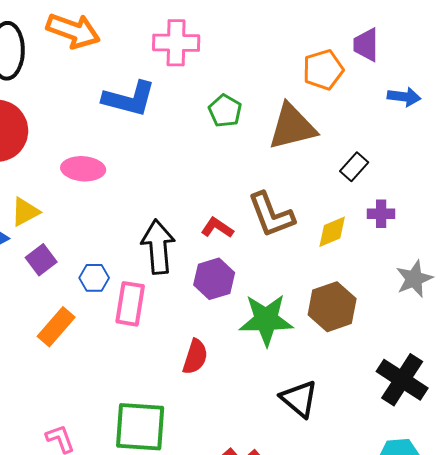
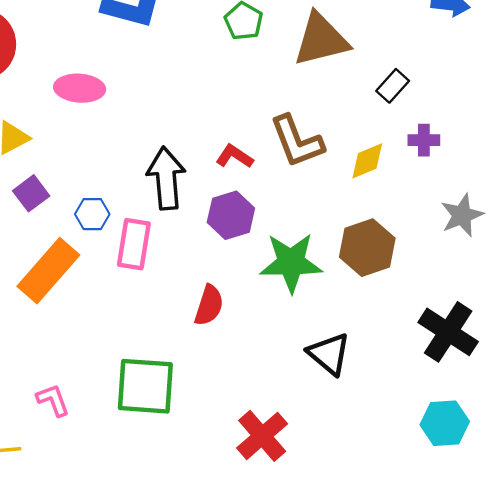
orange rectangle: (56, 327) -> (48, 271), size x1.4

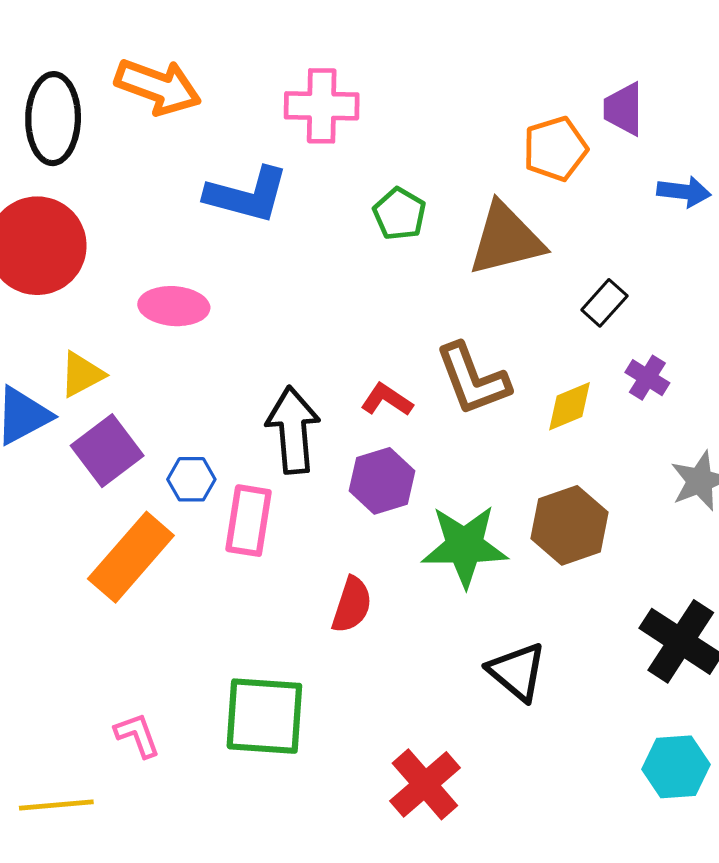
purple cross: (424, 140) -> (647, 378), turned 32
purple square: (31, 193) -> (107, 451), size x1.4

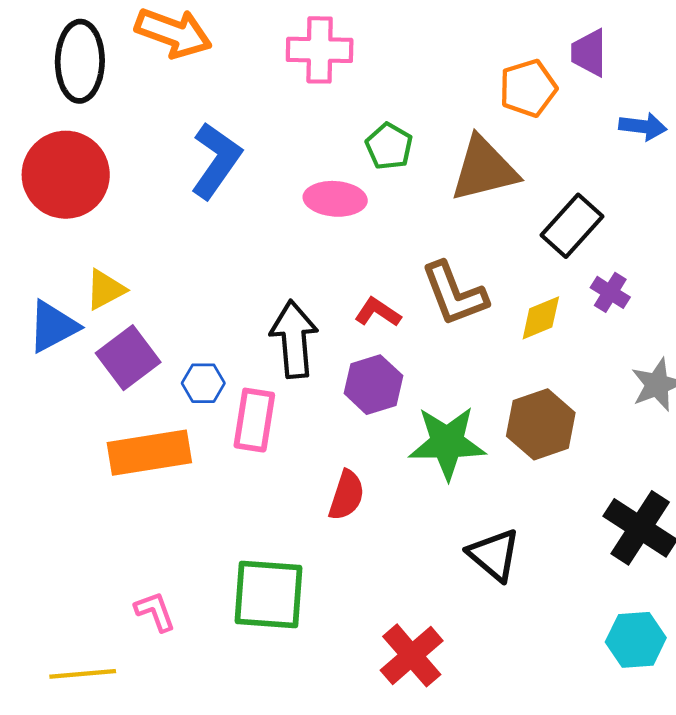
blue L-shape: (247, 195) -> (216, 161), moved, turned -70
black rectangle: (604, 303) -> (572, 226), size x1.5
pink ellipse: (174, 306) -> (335, 199), moved
orange rectangle: (131, 557) -> (149, 453), turned 40

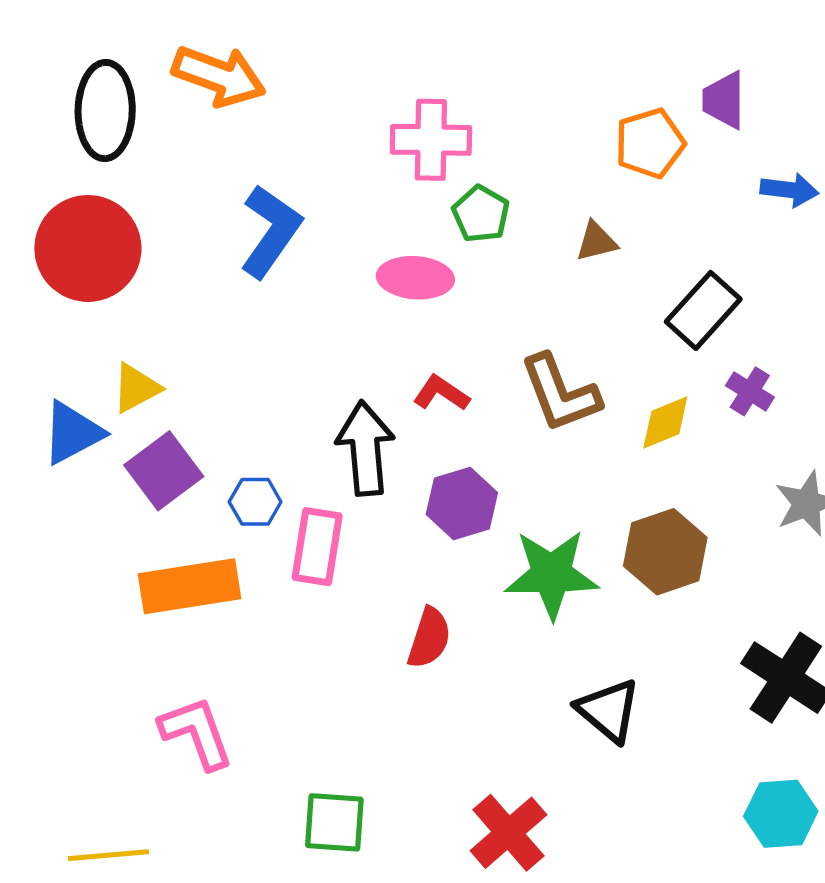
pink cross: (320, 50) -> (431, 140), moved
brown triangle: (484, 169) -> (596, 242), size x0.5
red L-shape: (378, 312) -> (441, 393), moved
green square: (268, 594) -> (334, 822), moved, size x0.7
pink L-shape: (155, 612) -> (196, 733), moved, size x1.5

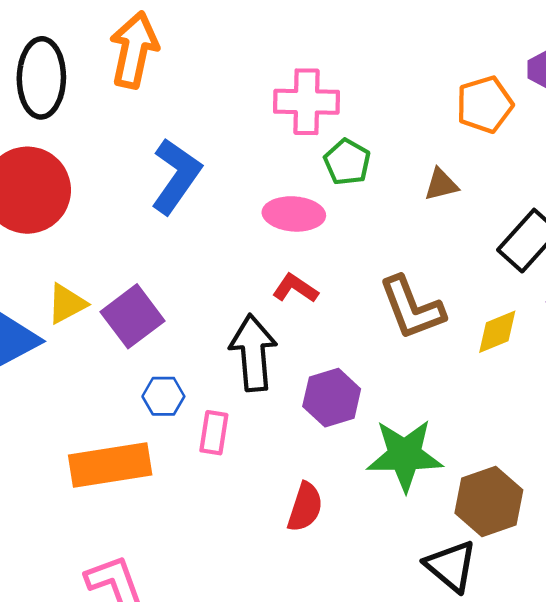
orange arrow: (219, 76) -> (134, 50), turned -98
red L-shape: (441, 393) -> (295, 288), moved
purple square: (164, 471) -> (133, 316), moved
pink rectangle: (317, 547) -> (214, 433), size x0.7
brown hexagon: (665, 552) -> (489, 501), moved

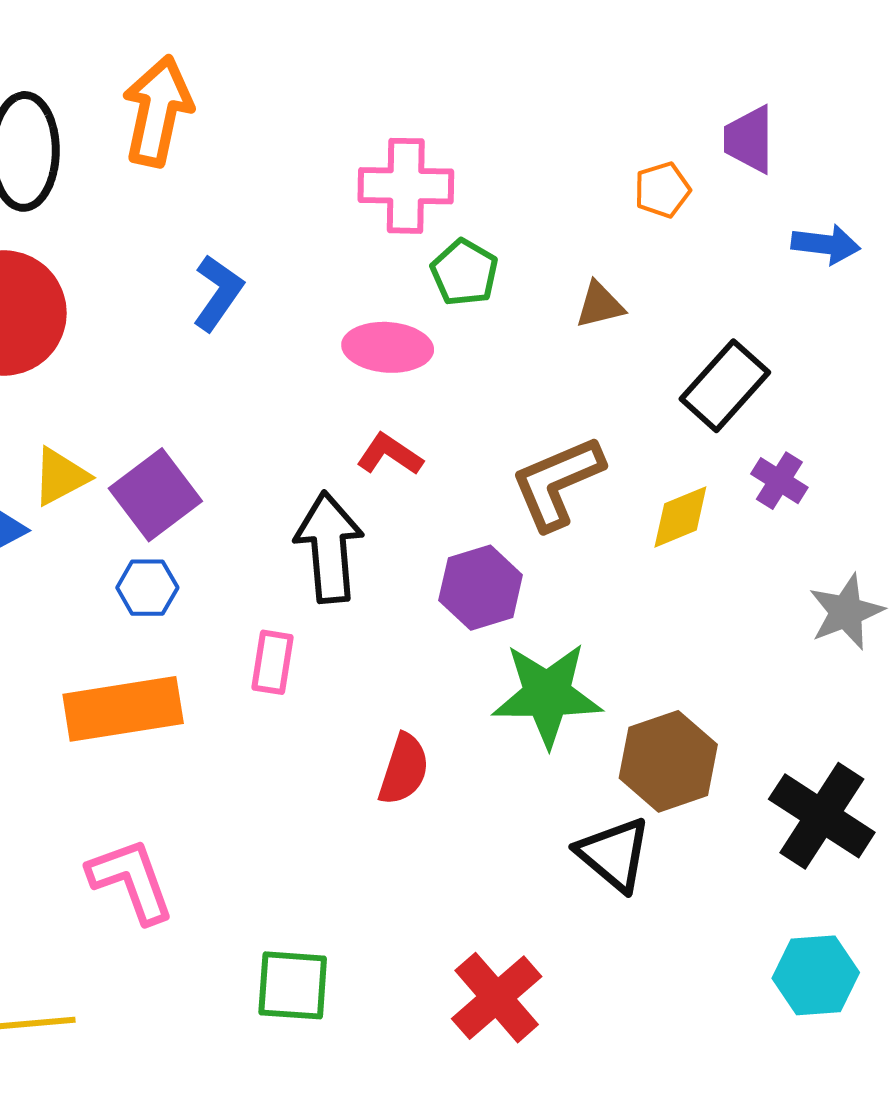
orange pentagon: (485, 105) -> (662, 190), size x0.7
blue L-shape: (176, 176) -> (218, 293), size x0.7
brown L-shape: (412, 308) -> (557, 483), turned 88
blue hexagon: (163, 396) -> (147, 588), moved
purple hexagon: (332, 398) -> (481, 588), moved

